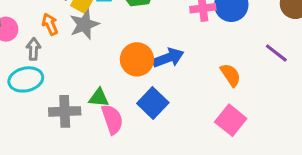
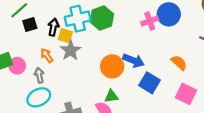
blue arrow: (168, 58) -> (134, 60), turned 55
green triangle: (99, 98) -> (111, 96), moved
blue square: (153, 103) -> (149, 83), moved

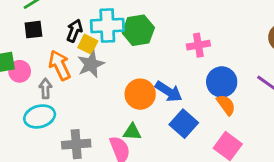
blue circle: (169, 14) -> (222, 82), moved
black square: (30, 24) -> (33, 30), moved
orange arrow: (47, 56) -> (60, 65), size x1.5

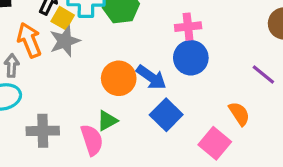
blue circle: (222, 82) -> (191, 58), moved
orange semicircle: (226, 105) -> (239, 114), moved
green triangle: (132, 132) -> (107, 121), turned -36

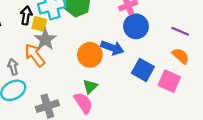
orange arrow: (29, 40) -> (35, 55), moved
purple line: (263, 74) -> (180, 31), moved
blue square: (166, 115) -> (143, 70), moved

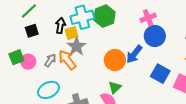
yellow square: (39, 24) -> (72, 33), turned -32
blue arrow: (112, 48) -> (134, 54), turned 108
gray arrow: (13, 67) -> (50, 60), moved, turned 48

